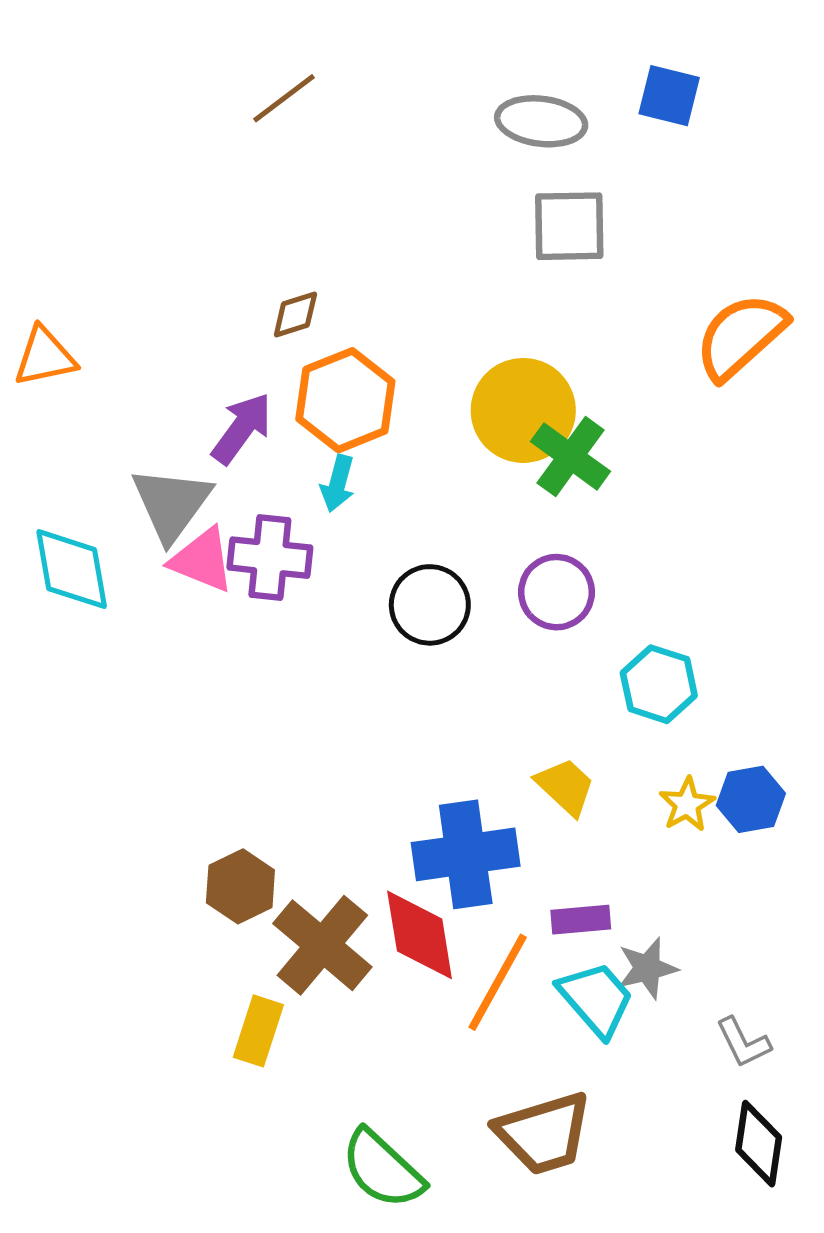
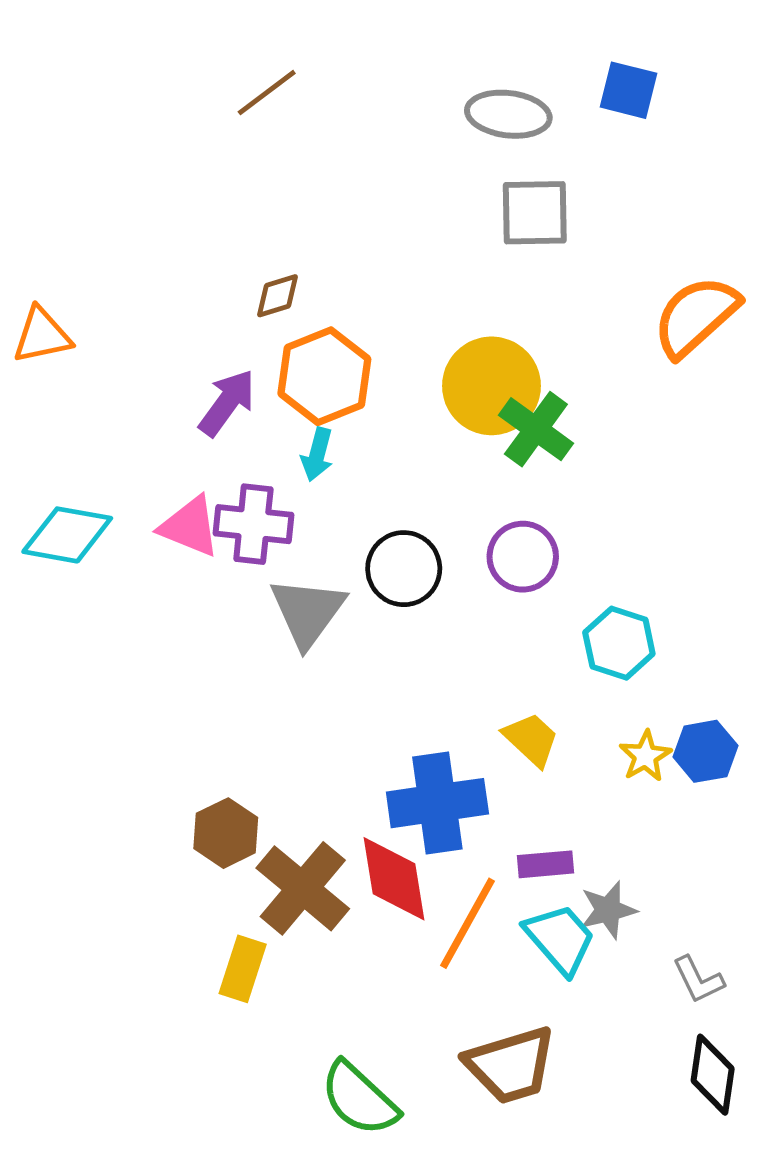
gray triangle: (171, 504) -> (308, 612), moved
cyan diamond: (72, 569) -> (67, 535), turned -70

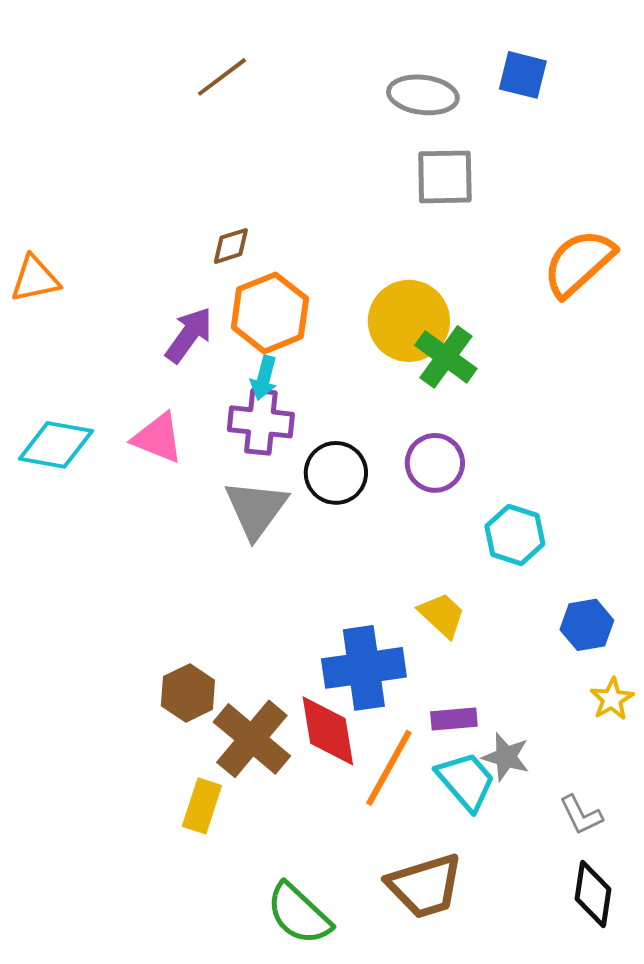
purple cross: (253, 524) -> (261, 422), moved
yellow star: (645, 756) -> (612, 699), moved
gray star: (608, 910) -> (506, 757), turned 30

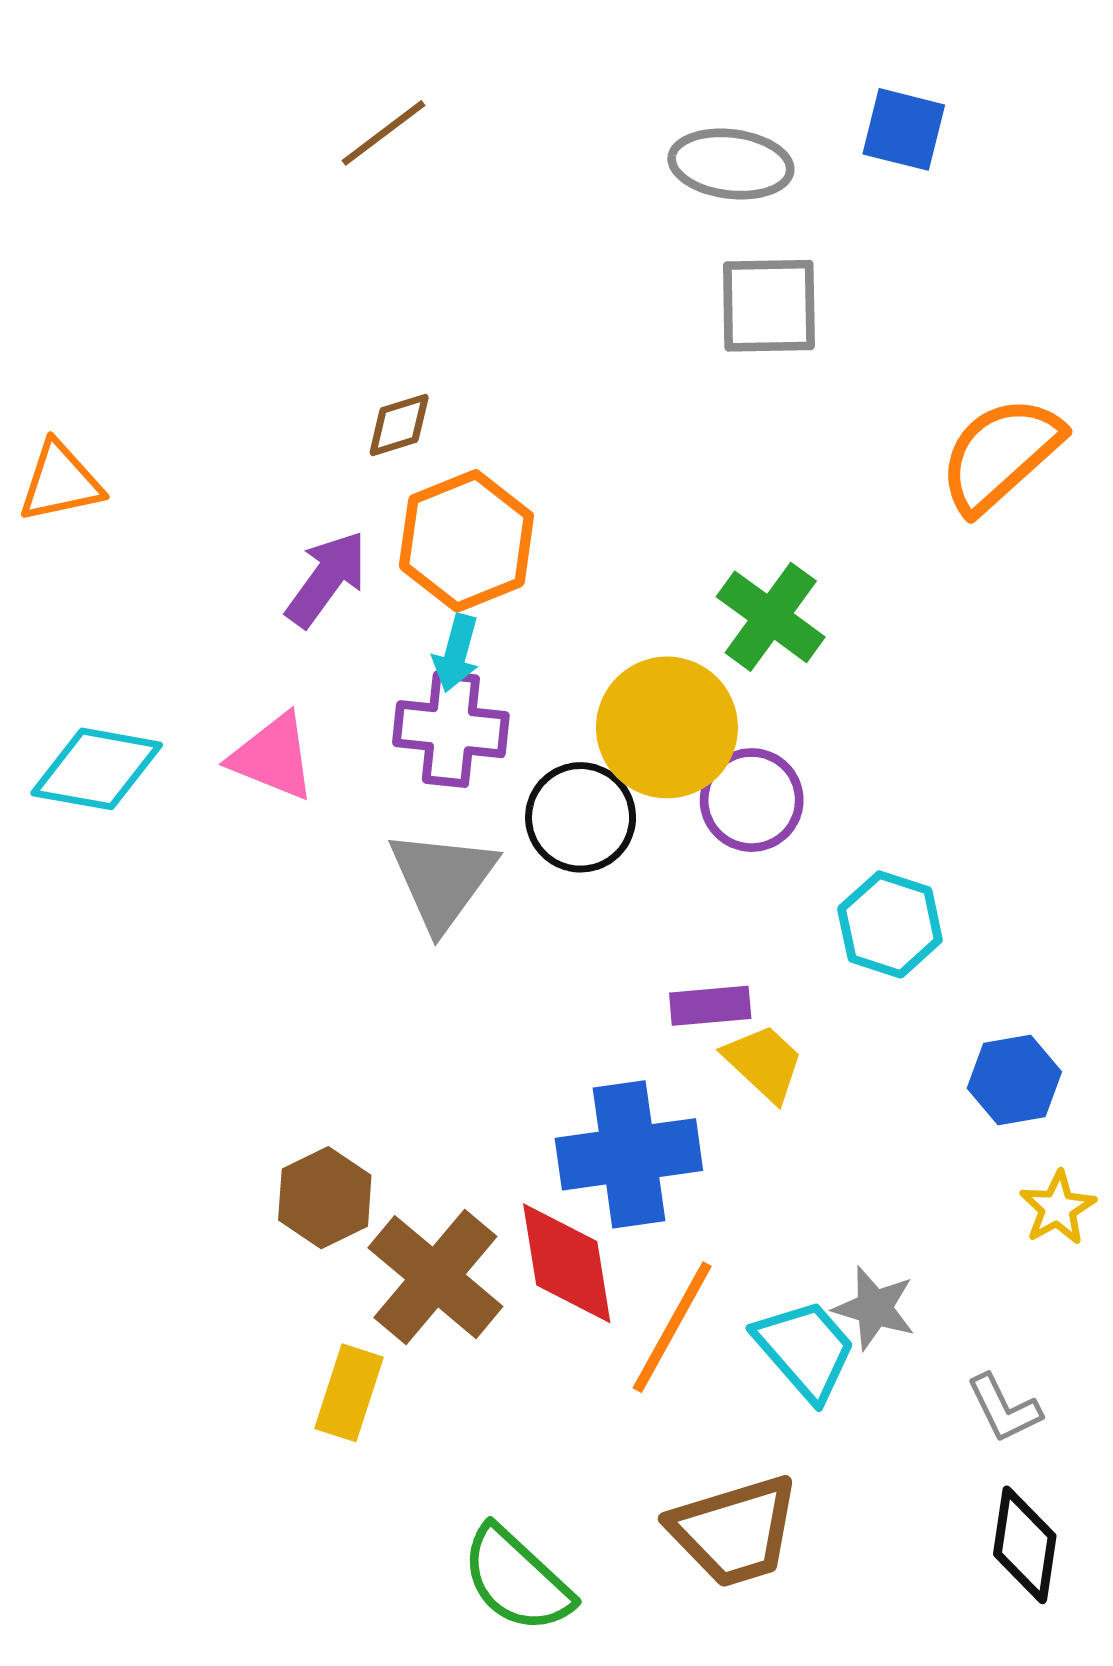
yellow circle: (409, 321) -> (667, 727), moved
purple rectangle: (454, 719) -> (710, 1006), moved

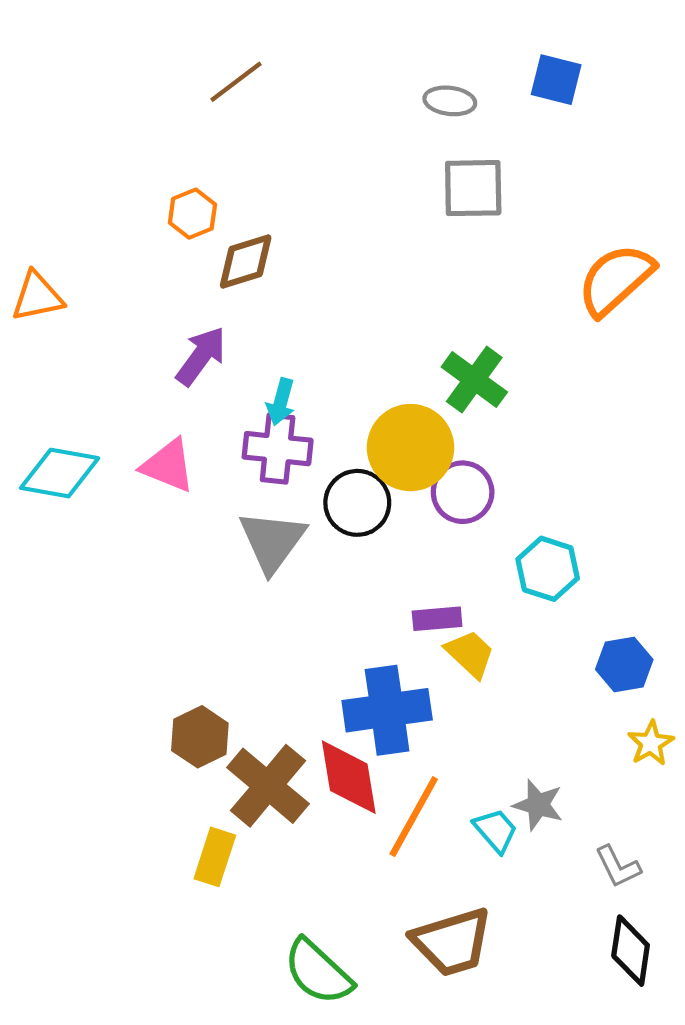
gray ellipse: (731, 164) -> (450, 101), size x0.7
brown diamond: (399, 425) -> (246, 261), size x1.4
orange hexagon: (466, 541) -> (192, 214), moved, size x0.6
cyan trapezoid: (805, 1350) -> (496, 830), size x0.7

